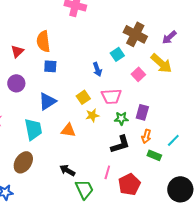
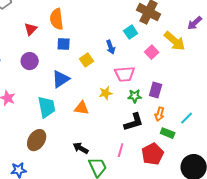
purple arrow: (169, 37) -> (195, 23), moved
yellow square: (83, 97) -> (87, 60), moved
red pentagon: (129, 184) -> (153, 154), moved

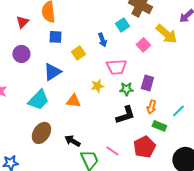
cyan trapezoid: (47, 107) -> (38, 100), turned 55
brown ellipse: (37, 140) -> (41, 133), moved
pink line: (121, 150) -> (112, 151), moved, turned -72

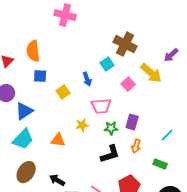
blue triangle: (52, 72) -> (24, 111), moved
cyan line: (178, 111) -> (167, 135), moved
green rectangle: (159, 126) -> (160, 164), moved

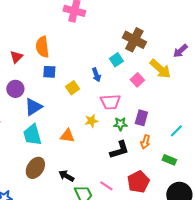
cyan trapezoid: (23, 139) -> (32, 135), turned 120

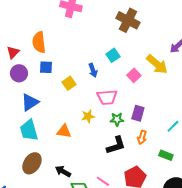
brown cross: (134, 40) -> (128, 20), moved
purple circle: (15, 89) -> (19, 73), moved

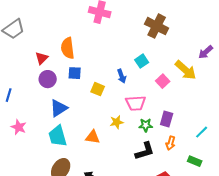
yellow square: (69, 83) -> (98, 89), turned -32

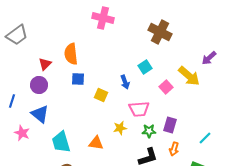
purple circle: (48, 79) -> (39, 85), moved
blue triangle: (59, 108) -> (40, 114), moved, turned -48

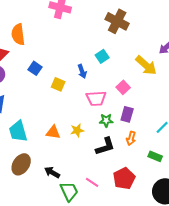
orange semicircle: (71, 54) -> (18, 34), moved
blue square: (78, 79) -> (35, 68), turned 32
pink square: (166, 87) -> (123, 87), moved
yellow star: (120, 128) -> (77, 130), moved

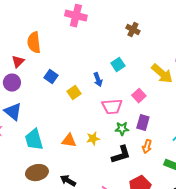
brown cross: (117, 21) -> (133, 30), size x0.6
yellow square: (58, 84) -> (74, 93), turned 32
brown ellipse: (21, 164) -> (37, 173), turned 45

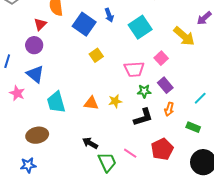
cyan square: (118, 65) -> (140, 27), size x1.6
blue square: (51, 77) -> (84, 24), moved, size x1.6
blue arrow: (98, 80) -> (109, 15), moved
purple rectangle: (143, 123) -> (165, 85), turned -56
brown ellipse: (37, 173) -> (37, 135), moved

